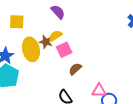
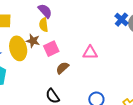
yellow semicircle: (55, 36) -> (44, 25), moved, turned -64
pink triangle: (99, 91) -> (90, 53), moved

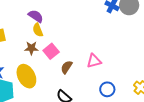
yellow ellipse: (18, 48) -> (26, 76), moved
pink triangle: (90, 53) -> (94, 61), moved

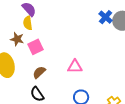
brown semicircle: (67, 67) -> (39, 72), moved

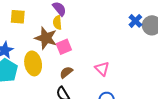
brown star: (17, 39) -> (46, 38), size x1.6
pink triangle: (75, 67) -> (102, 69), turned 42

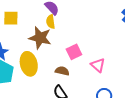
pink square: (64, 47) -> (74, 52), moved
brown semicircle: (66, 72) -> (62, 71), turned 56

